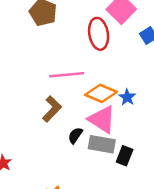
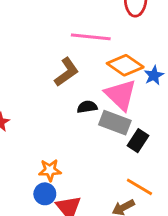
black semicircle: (75, 135) -> (87, 107), turned 35

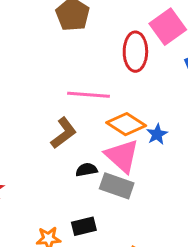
black rectangle: (138, 141) -> (84, 226), moved, turned 45

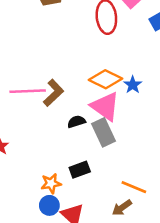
pink line: (88, 95) -> (28, 91), moved
gray rectangle: (117, 186) -> (104, 132), turned 52

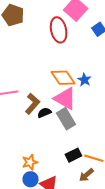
orange diamond: (106, 79) -> (63, 78), turned 35
brown L-shape: (54, 93) -> (32, 104), moved
black rectangle: (80, 170) -> (73, 155), moved

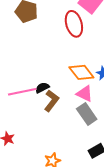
pink triangle: (65, 99) -> (85, 94), size x0.7
black semicircle: (44, 113) -> (42, 88), moved

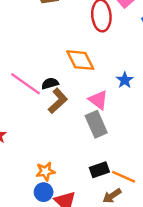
orange diamond: (81, 72) -> (80, 60), moved
pink line: (22, 92) -> (25, 84), turned 36

